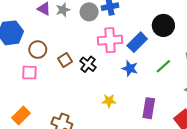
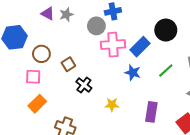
gray circle: (89, 12) -> (96, 26), moved
black cross: (88, 64) -> (84, 85), moved
orange rectangle: (21, 115) -> (37, 104), moved

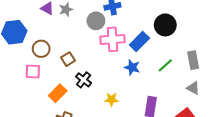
orange rectangle: (37, 104) -> (58, 93), moved

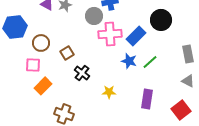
green line: (165, 65) -> (150, 62), moved
orange rectangle: (58, 93) -> (43, 86), moved

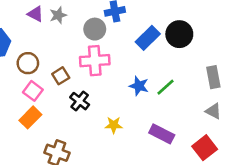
pink cross: (110, 34) -> (95, 61), moved
blue rectangle: (136, 36) -> (148, 38), moved
pink square: (33, 65) -> (33, 91), moved, turned 35
purple rectangle: (147, 99) -> (162, 134), turned -72

